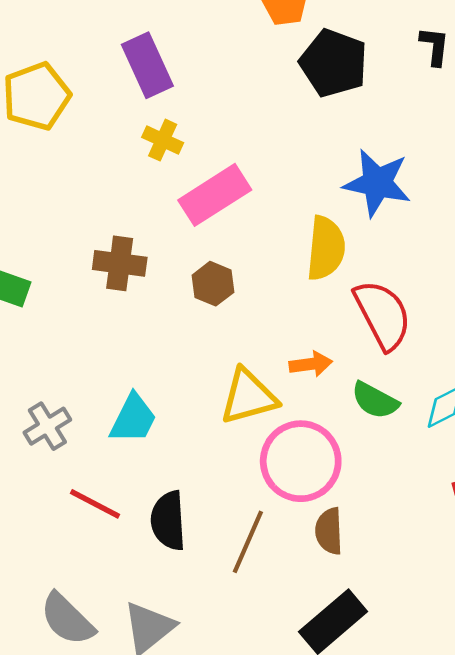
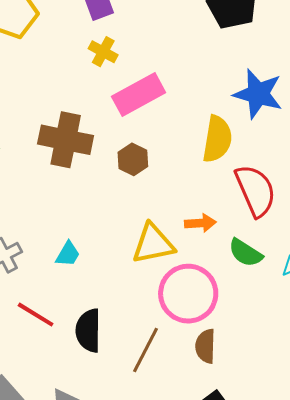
brown cross: (120, 263) -> (66, 140), size x1.4
cyan trapezoid: (133, 419) -> (68, 254), size x0.7

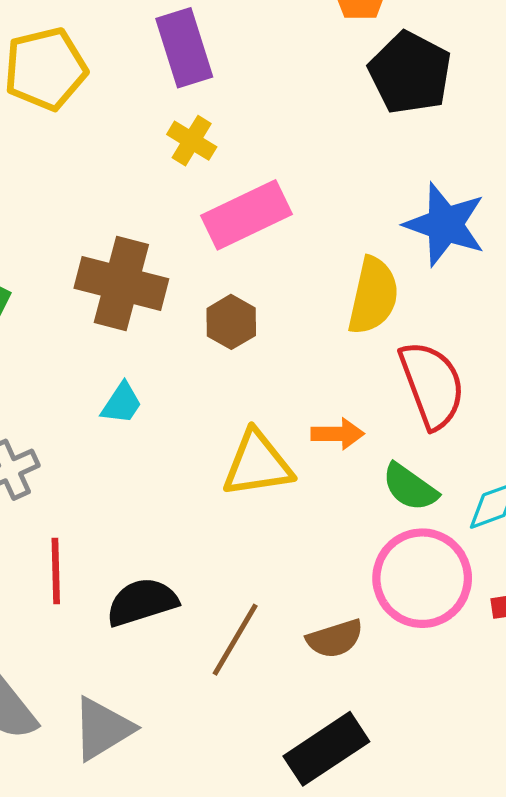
cyan trapezoid: (68, 254) -> (122, 403), moved
pink circle: (188, 294) -> (422, 578), moved
red line: (36, 315) -> (56, 571), turned 54
black semicircle: (88, 331) -> (142, 602), turned 69
brown semicircle: (205, 346) -> (335, 639), turned -112

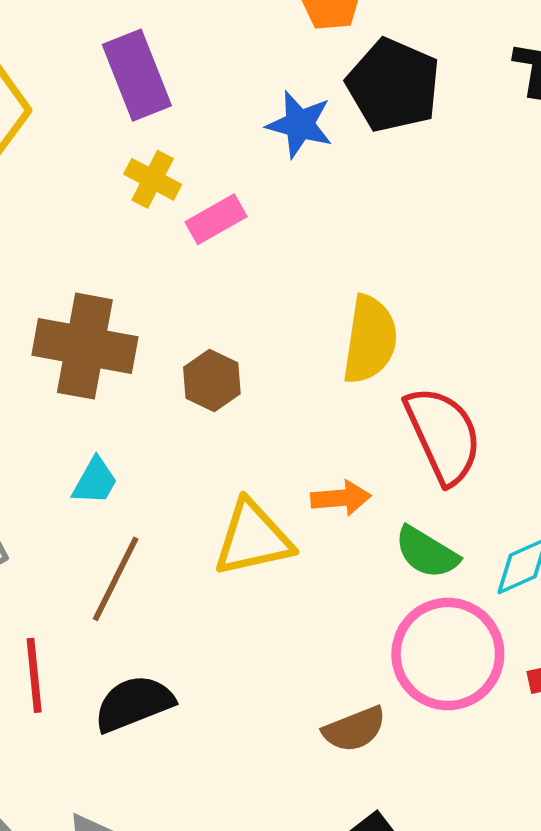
pink rectangle: (247, 215) -> (216, 219), moved, size x0.6
blue star: (445, 224) -> (300, 124), moved, size x0.7
brown line: (235, 640) -> (116, 579), moved

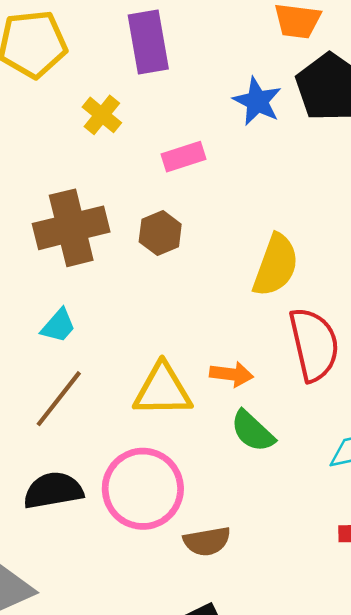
yellow cross: (153, 179) -> (102, 115), moved
brown cross: (85, 346) -> (71, 228), turned -36
brown hexagon: (212, 381) -> (160, 233), moved
green semicircle: (427, 552) -> (253, 431), moved
pink circle: (448, 654) -> (143, 489), moved

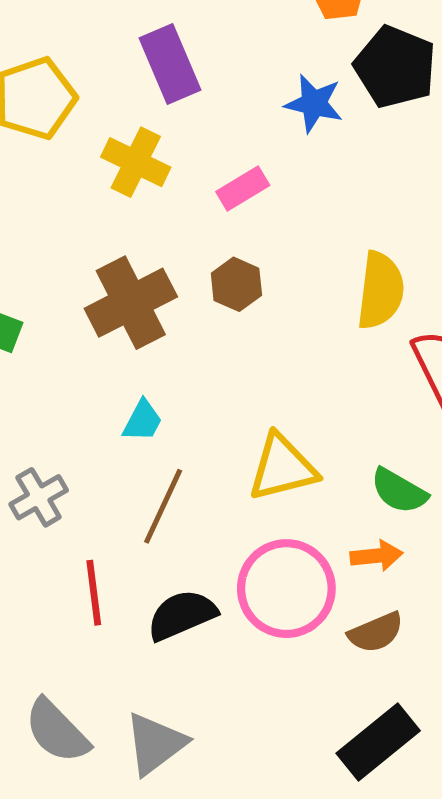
yellow cross: (102, 115) -> (136, 162), size x1.4
orange arrow: (232, 374) -> (377, 556), moved

